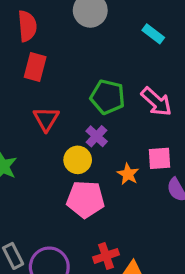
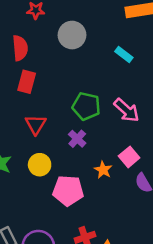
pink square: (160, 158) -> (129, 157), turned -36
yellow circle: (78, 160) -> (40, 165), moved

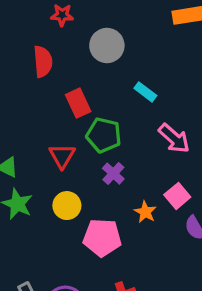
cyan rectangle: (124, 54) -> (145, 92), moved
red rectangle: (27, 82) -> (78, 103), moved, turned -40
green pentagon: (86, 106) -> (104, 135), moved

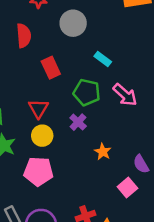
green pentagon: (104, 135) -> (87, 92), moved
pink square: (177, 196) -> (127, 188), moved
yellow circle: (67, 206) -> (42, 136), moved
pink pentagon: (102, 238) -> (38, 171), moved

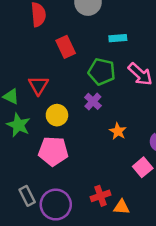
cyan rectangle: (103, 59) -> (118, 38), turned -42
red triangle: (38, 108) -> (38, 85), moved

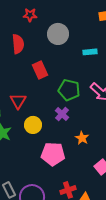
cyan rectangle: (118, 38) -> (90, 52), moved
pink pentagon: (53, 151) -> (53, 154), moved

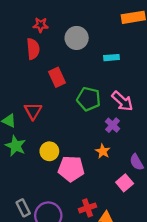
red star: (30, 15) -> (41, 25), moved
purple cross: (62, 114) -> (113, 125), moved
yellow circle: (33, 125) -> (49, 151), moved

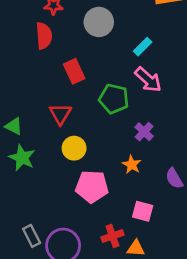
cyan rectangle: (111, 58) -> (143, 47), turned -40
pink arrow: (122, 101) -> (148, 80), moved
red triangle: (33, 111) -> (60, 114), moved
yellow circle: (49, 151) -> (74, 148), moved
pink square: (125, 183) -> (143, 211), moved, turned -35

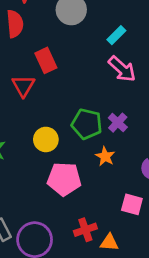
green pentagon: (114, 99) -> (87, 124), moved
red triangle: (60, 114) -> (23, 86), moved
pink square: (143, 211) -> (132, 204), moved

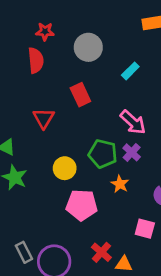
red rectangle: (46, 60) -> (80, 95), moved
pink arrow: (122, 69) -> (133, 122), moved
red cross: (85, 230) -> (101, 252), turned -30

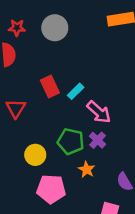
gray circle: (88, 47) -> (55, 28), moved
cyan rectangle: (130, 71) -> (76, 91), moved

